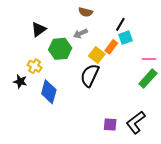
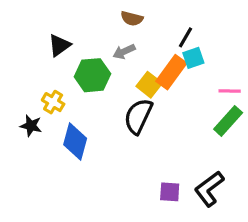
orange rectangle: (111, 47) -> (171, 72), size x1.5

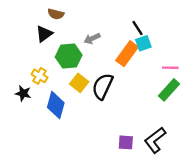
brown semicircle: (132, 18) -> (56, 14), moved
black line: (185, 37) -> (138, 28), turned -63
yellow square: (149, 85) -> (79, 83), moved

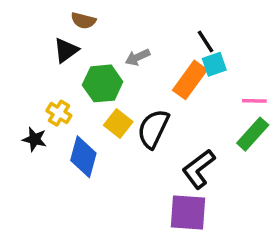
black L-shape: (155, 140) -> (199, 169), moved
purple square: (126, 142) -> (188, 213), size x1.6

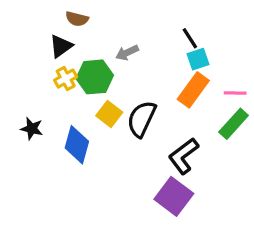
orange rectangle: (190, 80) -> (193, 90), moved
yellow cross: (59, 113) -> (66, 79), moved, turned 30
purple square: (188, 213) -> (174, 196), turned 33

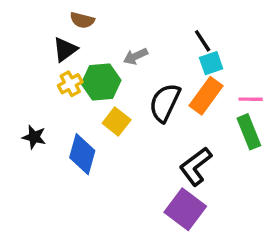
black semicircle: (142, 119) -> (165, 103), moved
green rectangle: (234, 124) -> (249, 132), turned -64

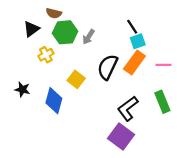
black triangle: (65, 49) -> (31, 29), moved
gray arrow: (136, 56) -> (88, 37), turned -32
green hexagon: (101, 82) -> (65, 32), moved
green rectangle: (249, 132) -> (162, 102), moved

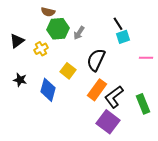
black triangle: (31, 29) -> (17, 41), moved
orange rectangle: (134, 63) -> (97, 90), moved
green rectangle: (162, 102) -> (143, 104), moved

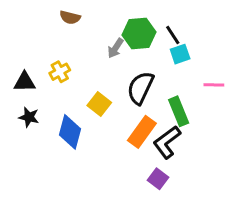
green hexagon: (58, 29) -> (139, 34), moved
black triangle: (17, 41) -> (25, 82), moved, turned 35
green rectangle: (143, 104) -> (179, 111), moved
purple square: (108, 122) -> (158, 179), size x0.6

